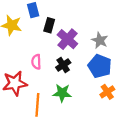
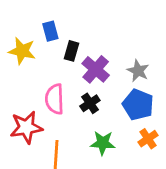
pink semicircle: (36, 62) -> (55, 99), size x1.5
green star: (62, 93) -> (103, 143), moved

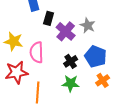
yellow star: (22, 51) -> (14, 41), moved
gray star: (138, 71) -> (88, 25), moved
black cross: (90, 103) -> (71, 61), moved

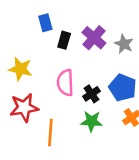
gray star: (88, 25) -> (124, 44), moved
purple cross: (66, 31) -> (94, 38), moved
pink semicircle: (37, 52) -> (65, 83), moved

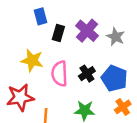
yellow star: (20, 69) -> (32, 60), moved
black cross: (91, 94) -> (87, 74), moved

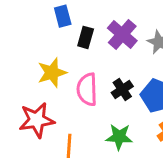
yellow star: (32, 60) -> (52, 73), turned -30

